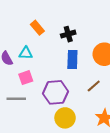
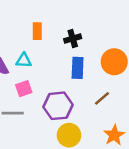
orange rectangle: (37, 28) -> (37, 31), turned 40

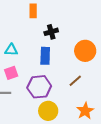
orange rectangle: (37, 31) -> (33, 11), moved
blue rectangle: (78, 68) -> (45, 56), moved

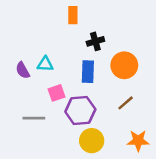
orange circle: (85, 51) -> (124, 65), moved
pink square: (11, 73) -> (56, 93), moved
orange star: (85, 111) -> (138, 141), turned 30

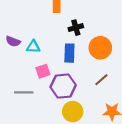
purple semicircle: (23, 70) -> (13, 41), moved, turned -40

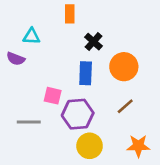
black cross: (76, 28) -> (93, 42), turned -32
cyan triangle: (33, 47) -> (31, 36), moved
pink square: (43, 71) -> (53, 96), turned 32

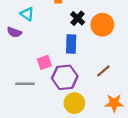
cyan triangle: (31, 36) -> (27, 14), turned 32
orange circle: (124, 67) -> (102, 25), moved
pink square: (53, 96) -> (44, 62), turned -32

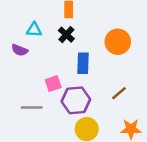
cyan triangle: (27, 14) -> (34, 30), turned -32
black cross: (78, 18) -> (66, 35), moved

